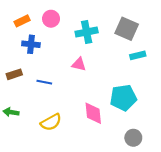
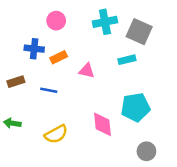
orange rectangle: (22, 21) -> (59, 57), moved
cyan cross: (87, 32) -> (105, 22), moved
cyan rectangle: (138, 55) -> (127, 60), moved

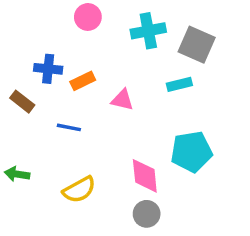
pink circle: (56, 21) -> (88, 17), moved
brown rectangle: (16, 82) -> (22, 102), moved, turned 56
gray circle: (146, 151) -> (147, 214), moved

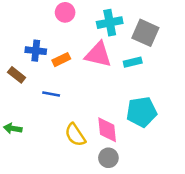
pink triangle: (122, 100) -> (98, 54), moved, size x1.6
yellow semicircle: (79, 190) -> (75, 135), moved, turned 85

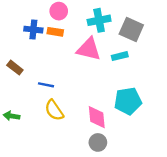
blue cross: (36, 51) -> (33, 30), moved
orange rectangle: (61, 60) -> (55, 32), moved, turned 35
yellow semicircle: (75, 135) -> (54, 110), moved

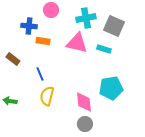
orange rectangle: (55, 32) -> (43, 41), moved
cyan rectangle: (120, 56) -> (104, 49), turned 32
blue line: (46, 85) -> (40, 74), turned 56
yellow semicircle: (54, 110) -> (47, 96), turned 48

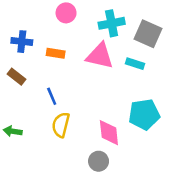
blue cross: (29, 26) -> (22, 42), moved
gray circle: (85, 124) -> (99, 161), moved

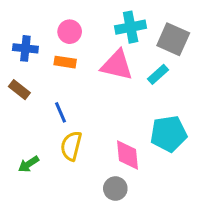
pink circle: (66, 13) -> (70, 32), moved
cyan rectangle: (135, 64) -> (158, 74), turned -60
green arrow: (13, 131) -> (29, 164), moved, turned -42

